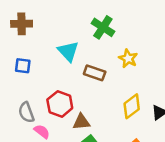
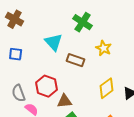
brown cross: (22, 24) -> (15, 19), turned 30

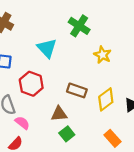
brown rectangle: (76, 60) -> (77, 90), moved
red hexagon: (47, 86) -> (31, 84), moved

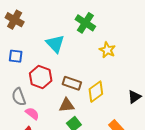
brown rectangle: (77, 90) -> (72, 83), moved
yellow diamond: (106, 99) -> (96, 92), moved

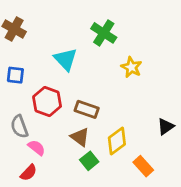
yellow diamond: (96, 92) -> (117, 141), moved
brown triangle: (67, 105) -> (80, 137), turned 42

